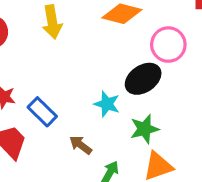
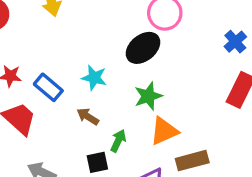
cyan star: (107, 104) -> (94, 78), moved

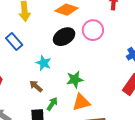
black ellipse: (143, 48) -> (64, 37), moved
blue rectangle: (48, 87) -> (14, 41), moved

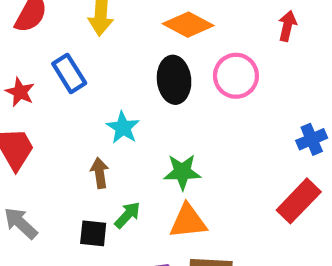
black ellipse: (64, 37) -> (174, 80), turned -75
brown arrow: (36, 86) -> (100, 173), turned 32

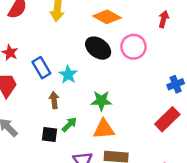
blue rectangle: (69, 73) -> (41, 68), moved
black ellipse: (174, 80) -> (98, 48), turned -50

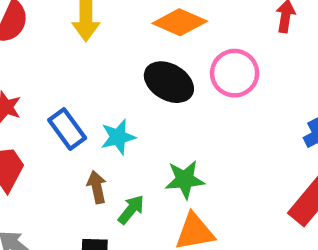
cyan star: (68, 75) -> (118, 137), turned 30
green arrow: (69, 124) -> (131, 210), moved

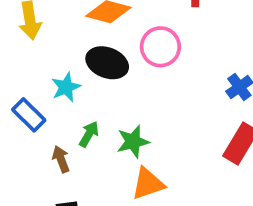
cyan star: (118, 137) -> (66, 87), moved
green arrow: (131, 210) -> (89, 134), moved

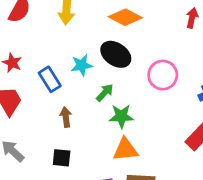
pink circle: (160, 47) -> (163, 75), moved
green arrow: (89, 134) -> (105, 93), moved

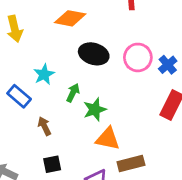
black ellipse: (116, 54) -> (94, 54), moved
pink circle: (163, 75) -> (138, 57), moved
orange triangle: (125, 150) -> (108, 139), turned 35

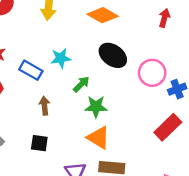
blue rectangle: (19, 96) -> (31, 70), turned -30

